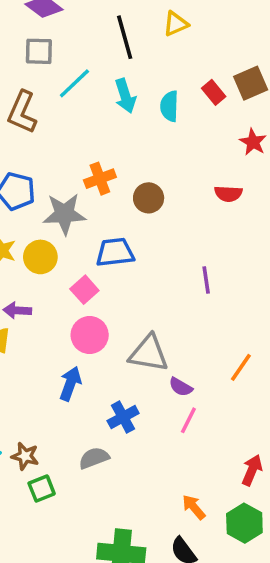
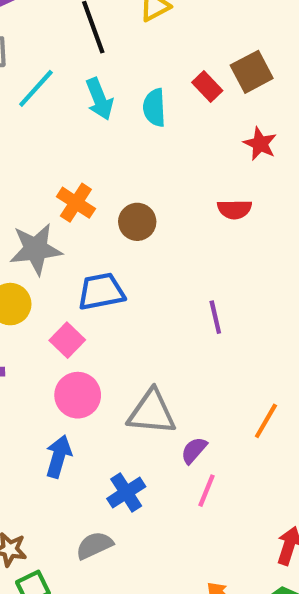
orange cross: (100, 179) -> (76, 203), turned -32
purple semicircle: (181, 387) -> (194, 450), turned 105

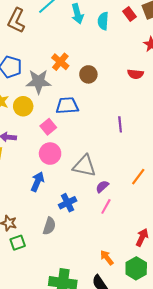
gray semicircle: (94, 545) -> (49, 226), turned 126

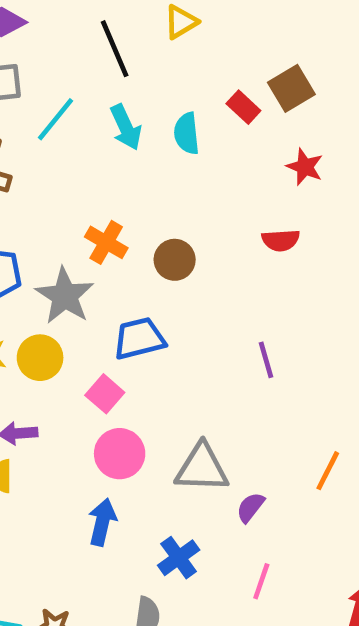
gray star: (38, 82) -> (65, 296), turned -30
pink line: (106, 206) -> (261, 581), moved

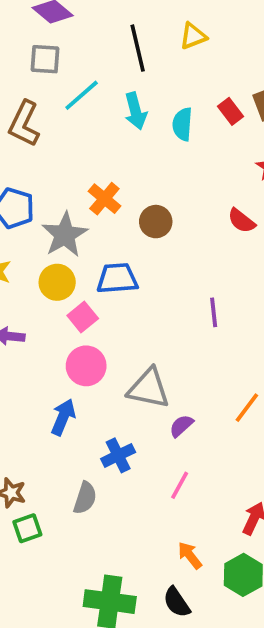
red semicircle: (281, 240) -> (241, 221), turned 32
yellow circle: (40, 358) -> (57, 282), moved

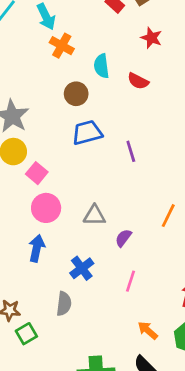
cyan semicircle: (182, 124) -> (101, 66), moved
orange cross: (104, 199) -> (62, 46), moved
blue trapezoid: (117, 278) -> (87, 133), moved
gray triangle: (149, 388) -> (94, 215), size x0.7

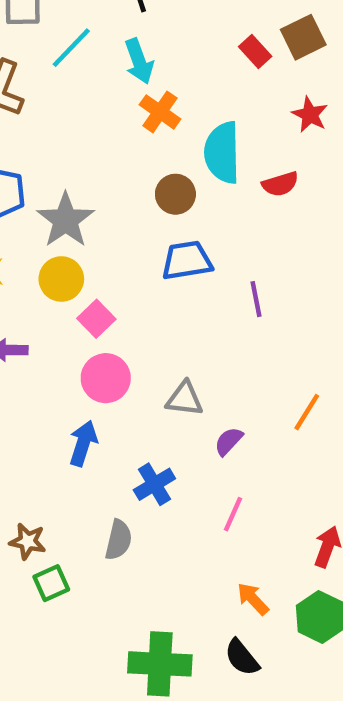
cyan semicircle: (101, 66) -> (222, 153), size x1.5
red semicircle: (138, 81) -> (280, 184), turned -50

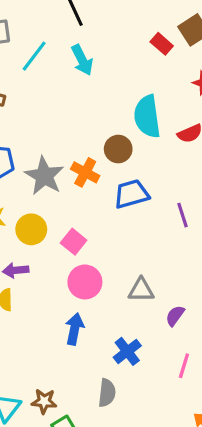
orange cross: (160, 112) -> (85, 172), moved
yellow circle: (61, 279) -> (31, 229), moved

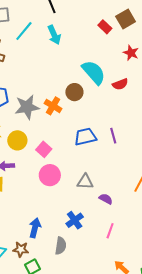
cyan semicircle: (147, 116) -> (94, 72), turned 144
gray star: (44, 176) -> (27, 107), turned 30
blue trapezoid: (131, 194) -> (85, 137), moved
purple semicircle: (175, 316) -> (106, 199), turned 80
blue arrow: (75, 329) -> (35, 228), moved

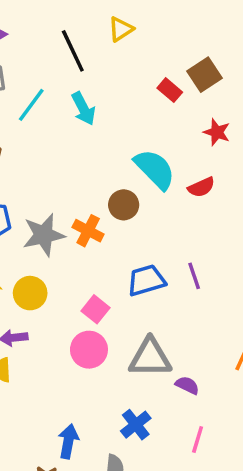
pink square: (44, 149) -> (96, 309), moved
gray triangle: (85, 182) -> (150, 358), size x1.5

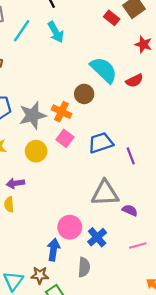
purple line: (194, 276) -> (131, 156), moved
yellow circle: (30, 293) -> (36, 151), moved
pink square: (96, 309) -> (65, 138), moved
pink circle: (89, 350) -> (70, 227), moved
pink line: (198, 439) -> (138, 245), turned 60

